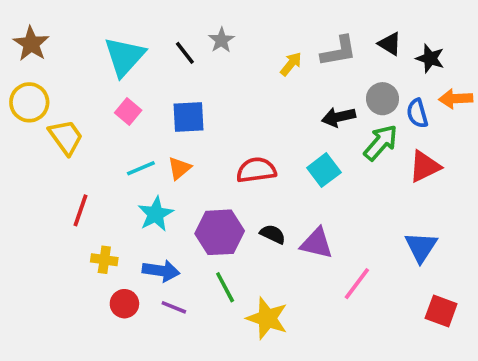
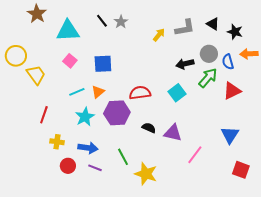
brown star: (31, 44) -> (37, 14), moved
black line: (185, 53) -> (102, 21), moved
cyan triangle: (124, 57) -> (68, 31), turned 45
purple hexagon: (220, 232) -> (117, 113), moved

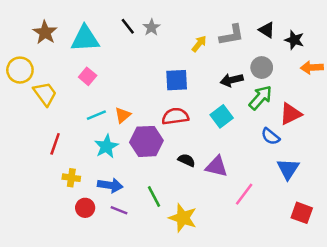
brown star: (37, 14) -> (45, 32), moved
blue semicircle: (228, 62) -> (270, 136), moved, turned -35
blue square: (103, 64) -> (177, 80), moved

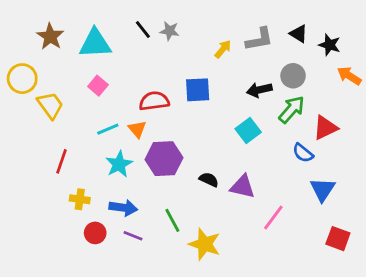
gray star: (151, 27) -> (170, 31), turned -30
orange arrow: (312, 68) -> (349, 76), turned 35
orange triangle: (123, 115) -> (137, 129), turned -30
red semicircle: (175, 116) -> (154, 101), moved

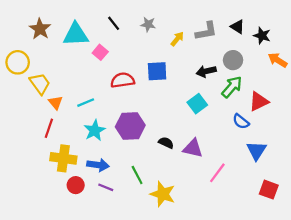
gray star: (170, 31) -> (148, 24), moved
pink square: (98, 86) -> (100, 52), moved
orange triangle: (137, 129) -> (56, 103), moved
yellow cross: (80, 199) -> (63, 158), size x1.6

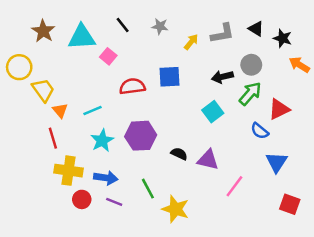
red line: (49, 128) -> (53, 138), turned -36

